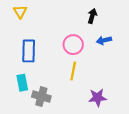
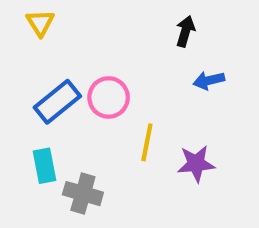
pink circle: (73, 45) -> (109, 97), moved
blue rectangle: (29, 51) -> (57, 102), turned 50
purple star: (98, 98) -> (196, 164), moved

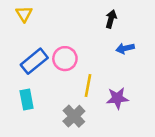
gray cross: (83, 194) -> (74, 116), moved, turned 30

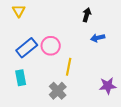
purple star: (117, 98) -> (108, 86), moved

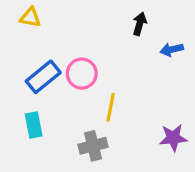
yellow triangle: (19, 11) -> (30, 17), turned -48
blue arrow: (98, 38) -> (172, 49), moved
gray cross: (58, 91) -> (93, 146), turned 30

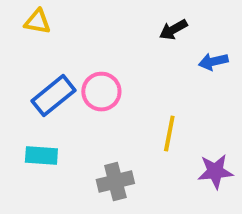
black arrow: (140, 24) -> (173, 30), turned -135
yellow line: (111, 107) -> (169, 133), moved
cyan rectangle: (34, 125) -> (41, 155), turned -75

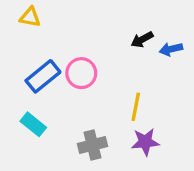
black arrow: (173, 30) -> (142, 40), moved
cyan rectangle: (41, 155) -> (33, 124), turned 35
purple star: (215, 171) -> (145, 142), moved

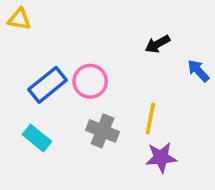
yellow triangle: (30, 17) -> (19, 19), moved
blue arrow: (171, 49) -> (198, 71), moved, turned 60
gray cross: (93, 145) -> (103, 131), moved, turned 36

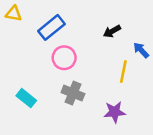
blue rectangle: (48, 85) -> (52, 27), moved
yellow line: (150, 119) -> (123, 72), moved

